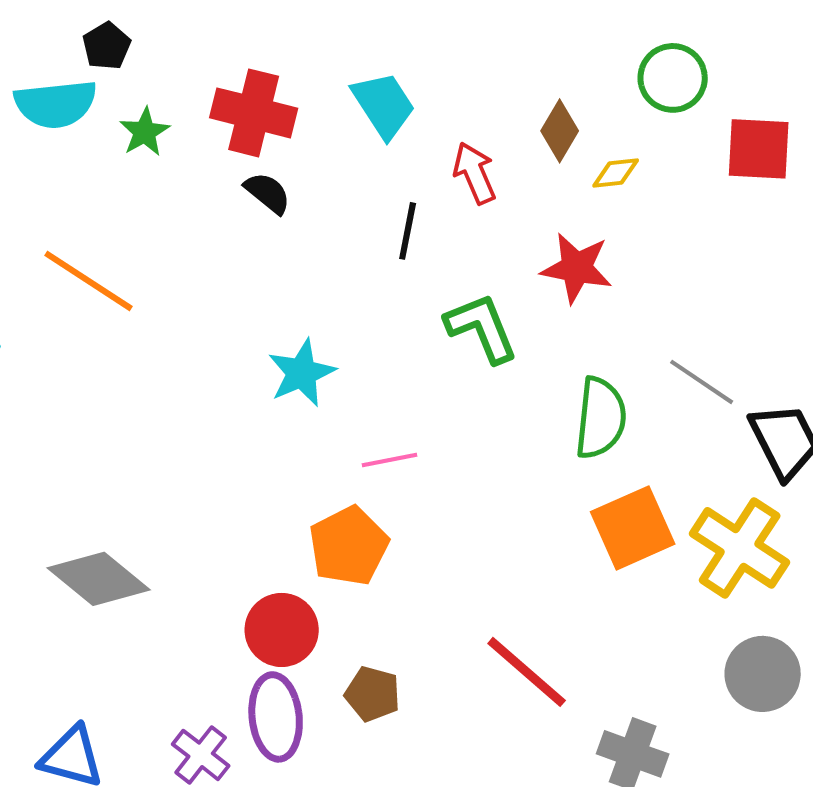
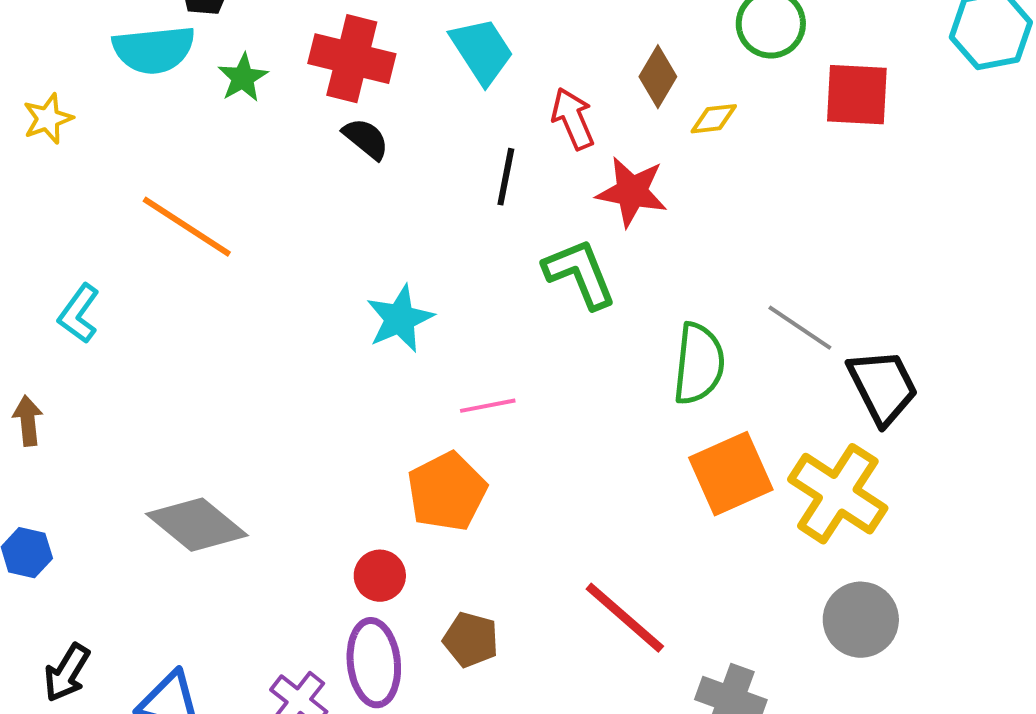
red star: (577, 268) -> (632, 192), moved
red circle: (282, 630) -> (380, 576), size x0.7

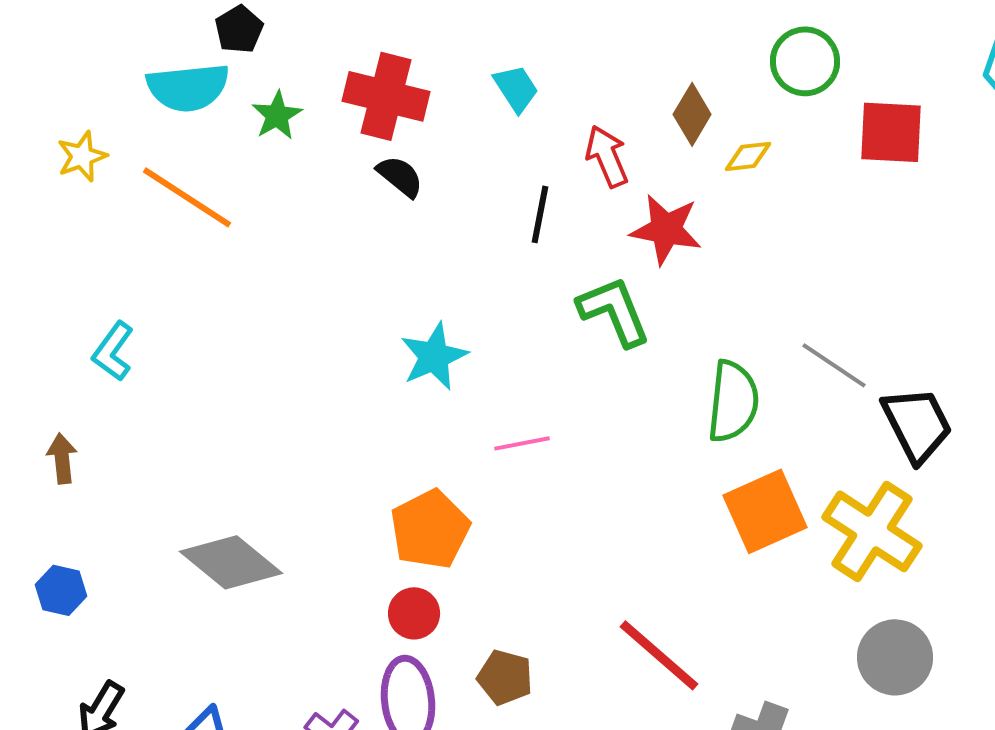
cyan trapezoid: (482, 51) -> (516, 88), size x0.7
orange line: (187, 227) -> (187, 197), moved
orange pentagon: (447, 492) -> (430, 529), moved

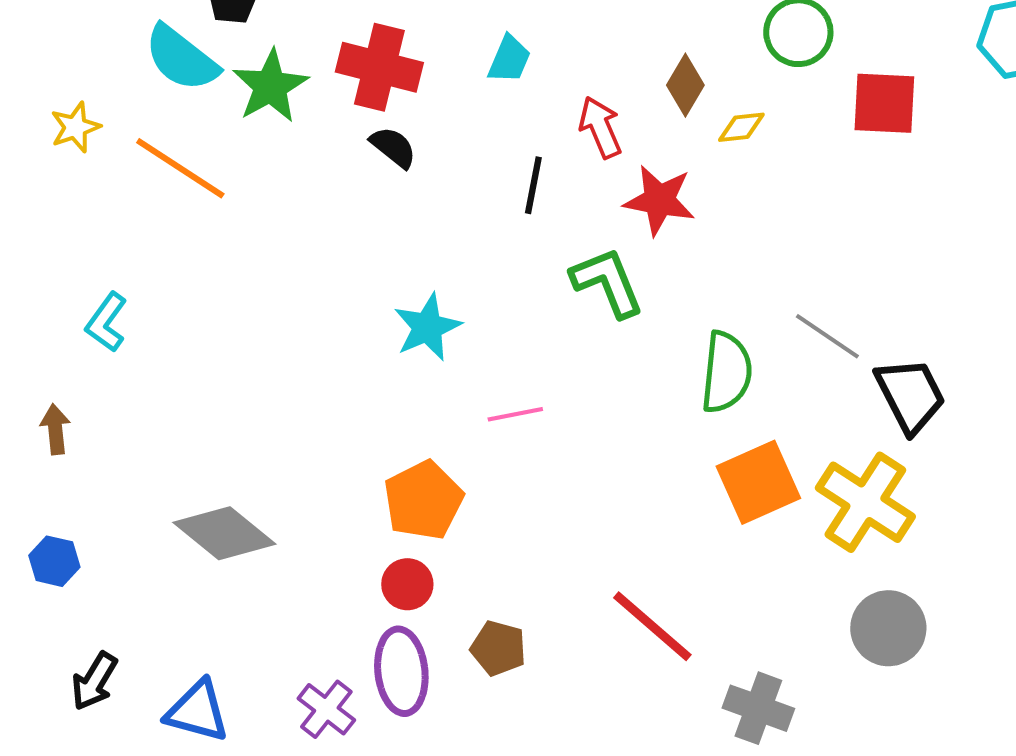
cyan semicircle: (188, 87) -> (181, 58), turned 44
cyan trapezoid: (516, 88) -> (509, 59), turned 56
green star: (277, 115) -> (270, 86), size x1.5

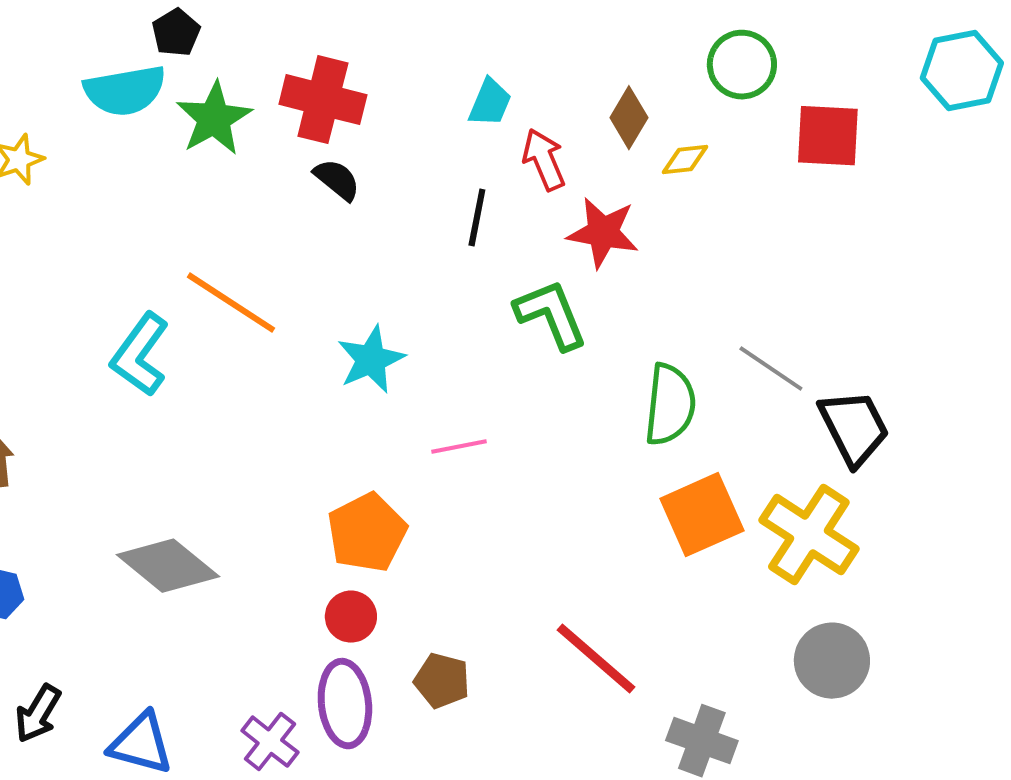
cyan semicircle: (181, 58) -> (125, 91), turned -48
cyan trapezoid: (509, 59) -> (490, 103), moved
orange line: (180, 168) -> (231, 303), moved
cyan L-shape: (106, 322) -> (140, 355), moved, size x1.4

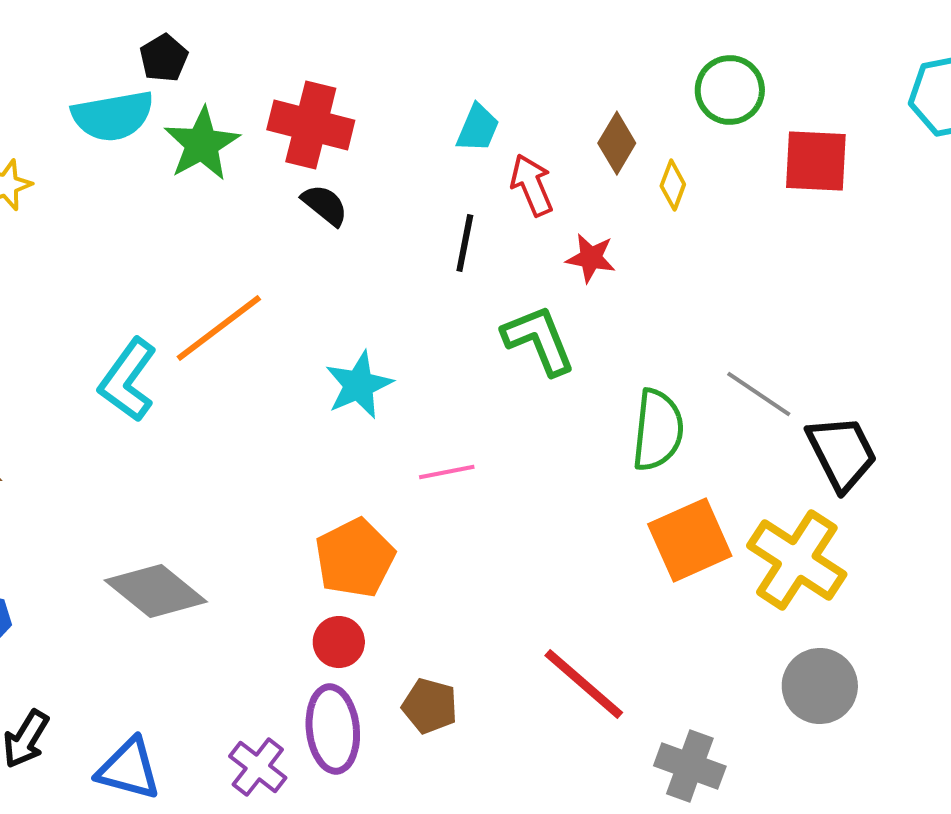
yellow diamond: (685, 160) -> (673, 185), turned -63
red star: (603, 233) -> (591, 258), size x0.7
orange line: (231, 303) -> (219, 328), turned -70

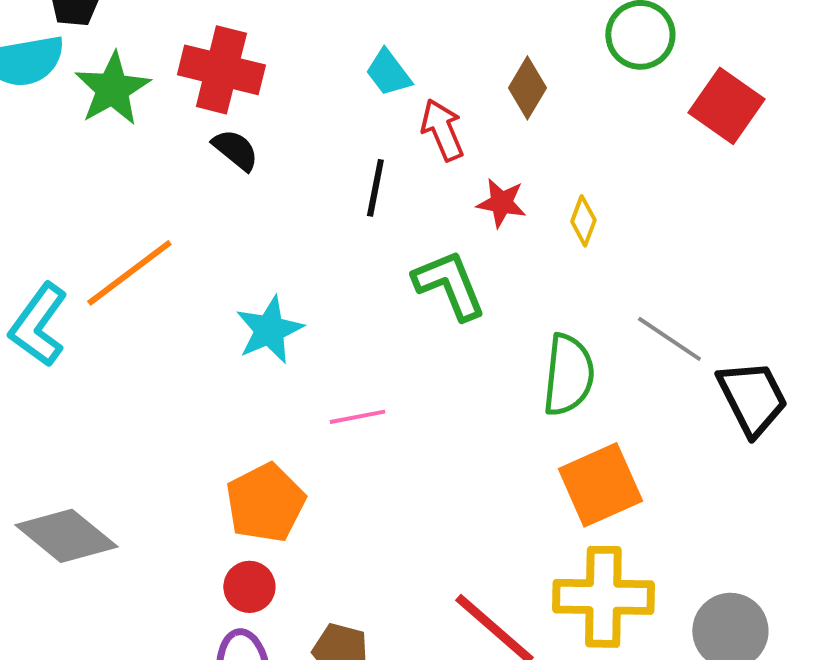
cyan trapezoid: (478, 128) -> (388, 73), turned 120
red square: (816, 161) -> (726, 106), turned 32
yellow diamond: (673, 185) -> (583, 221), moved
yellow cross: (797, 560) -> (603, 597), moved, turned -32

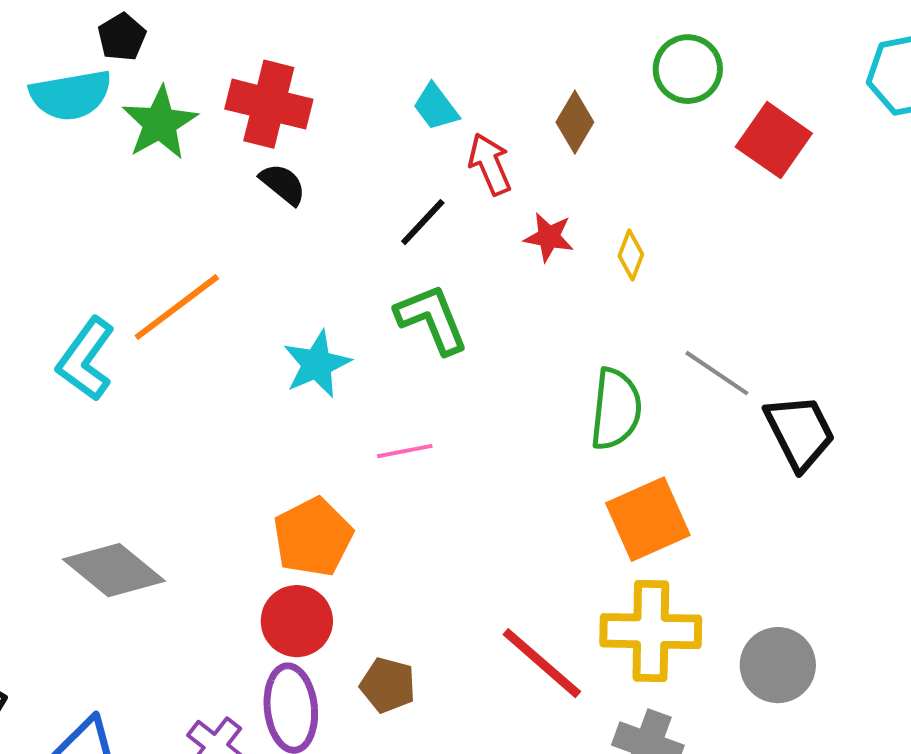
black line: (375, 188) -> (423, 222), turned 32
green L-shape: (449, 285) -> (432, 319), moved
red circle: (249, 587) -> (297, 621), size x1.4

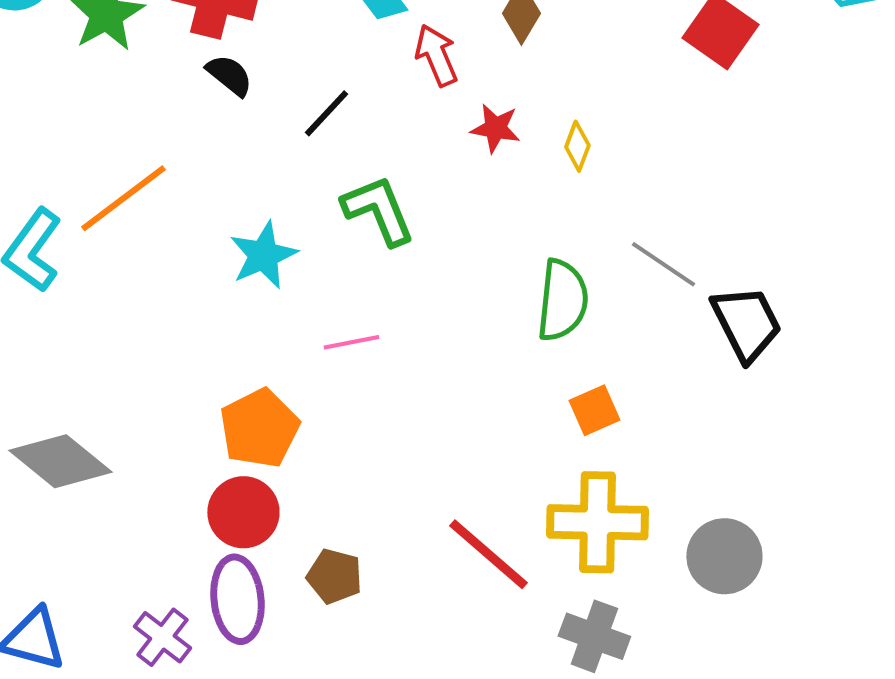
black line: (423, 222) -> (326, 113), moved
orange square: (648, 519) -> (594, 410), size x0.6

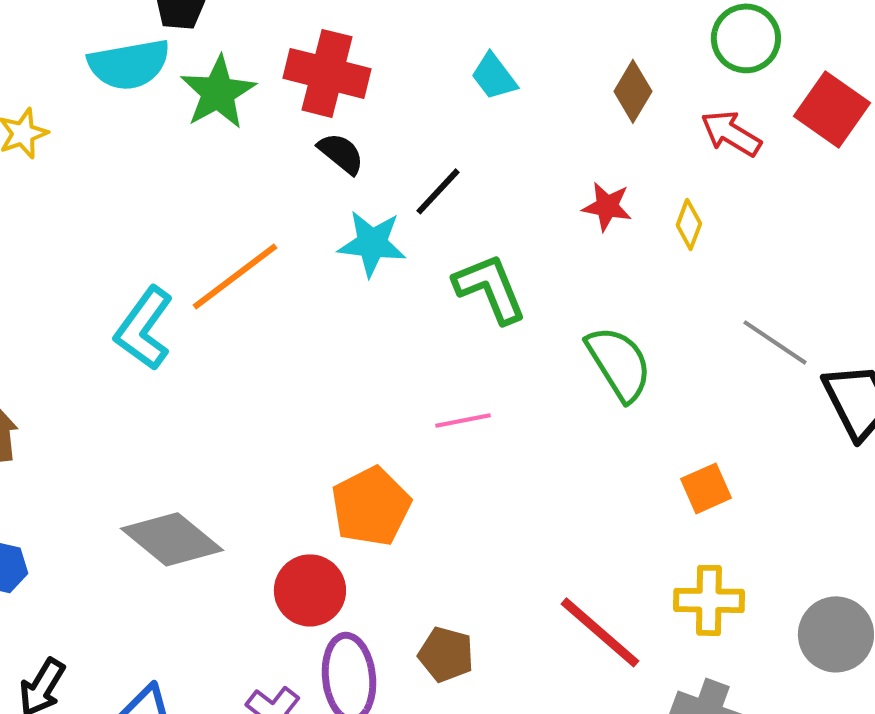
red arrow: (436, 55) -> (731, 133), moved, turned -36
cyan star: (263, 255) -> (372, 243), moved, turned 30
green semicircle: (562, 300) -> (619, 363), moved, turned -38
red circle: (243, 512) -> (310, 590), moved
yellow cross: (597, 522) -> (709, 600), size x0.7

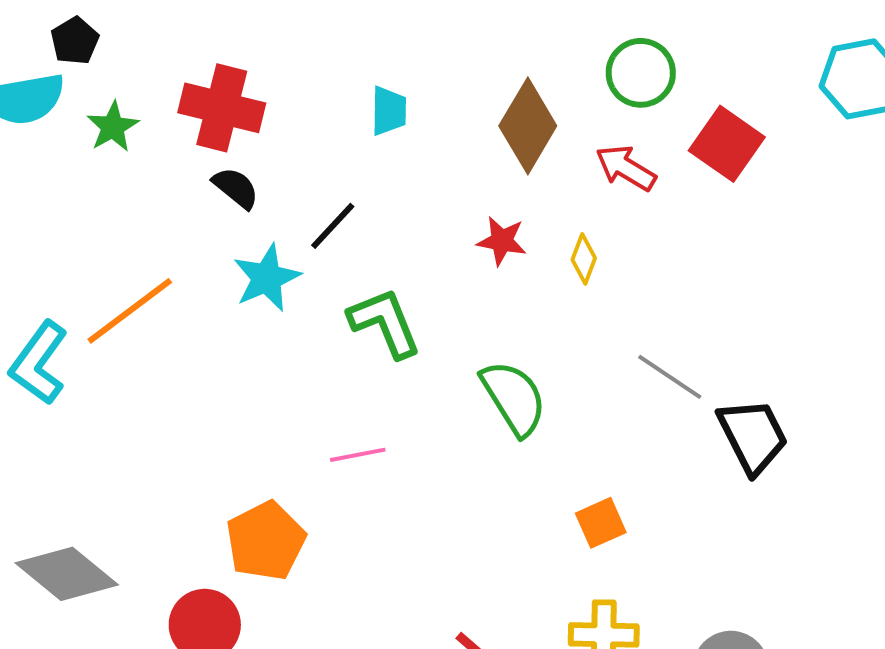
cyan trapezoid: (494, 76) -> (389, 111), turned -142
brown diamond: (633, 91) -> (528, 126), size x1.5
green star: (218, 92) -> (113, 127), size x0.7
cyan star: (372, 243) -> (267, 278), turned -30

